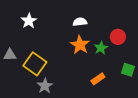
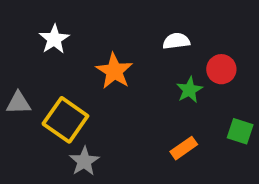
white semicircle: (80, 22) -> (176, 41), moved
orange star: (80, 45) -> (114, 71), moved

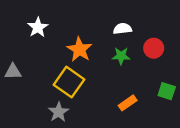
green star: (189, 90) -> (121, 56), moved, turned 30
yellow square: (65, 120) -> (69, 82), moved

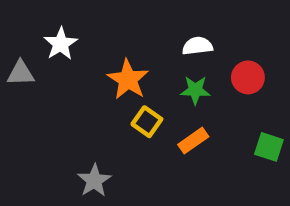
gray triangle: (13, 72) -> (21, 73), moved
yellow square: (69, 82) -> (147, 122), moved, size x0.6
orange rectangle: (128, 103) -> (193, 141), moved

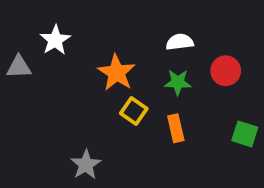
orange rectangle: (193, 141) -> (176, 128), turned -68

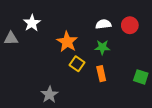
red circle: (226, 71) -> (130, 25), moved

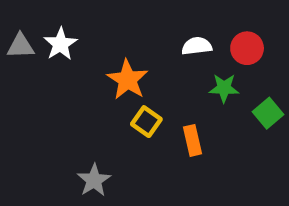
gray triangle: (11, 38) -> (21, 46), moved
green star: (102, 47) -> (224, 88), moved
green square: (141, 77) -> (268, 113), moved, turned 32

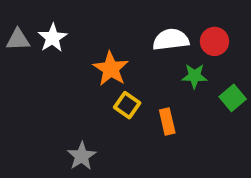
white semicircle: (197, 46) -> (171, 40), size x1.4

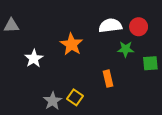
white star: (53, 38) -> (34, 59), moved
green square: (233, 98) -> (150, 63), turned 35
yellow square: (127, 105) -> (75, 97), moved

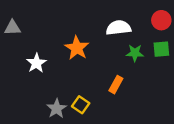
red circle: (139, 27) -> (161, 20), moved
green square: (150, 63) -> (161, 49), moved
orange rectangle: (108, 79) -> (116, 85), turned 42

